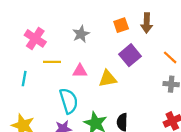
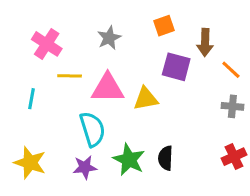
brown arrow: (147, 23) -> (205, 42), moved
purple square: (130, 55) -> (176, 67), turned -35
pink triangle: (80, 71) -> (108, 88), size x1.6

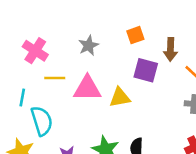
cyan semicircle: (92, 129) -> (42, 121), moved

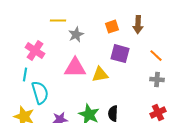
brown arrow: (170, 49) -> (138, 25), moved
pink cross: (35, 51) -> (35, 51), moved
yellow line: (55, 78) -> (58, 21), moved

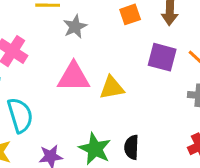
purple square: (120, 54) -> (162, 57), moved

